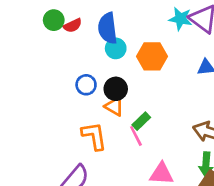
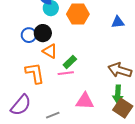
black circle: (116, 89) -> (43, 33), moved
pink line: (136, 136) -> (66, 73), turned -70

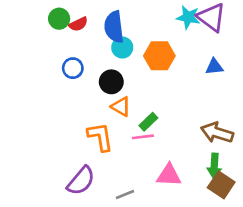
blue circle: (29, 35) -> (73, 68), moved

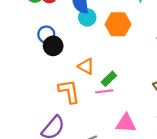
black circle: (111, 82) -> (53, 46), moved

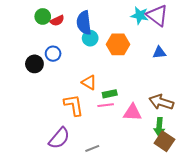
black circle: (53, 46) -> (34, 64), moved
green rectangle: (109, 79) -> (110, 94), turned 32
pink triangle: (126, 123) -> (132, 112), moved

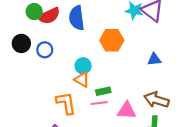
red semicircle: (57, 21) -> (49, 16), size x1.5
cyan circle: (90, 38) -> (83, 66), moved
blue triangle: (159, 53) -> (154, 59), moved
black circle: (34, 64) -> (21, 43), moved

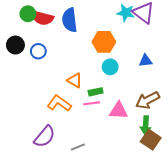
red semicircle: (49, 16) -> (42, 18), turned 40
cyan circle: (83, 66) -> (110, 67), moved
brown arrow: (156, 100) -> (148, 100), turned -45
orange L-shape: (66, 103) -> (59, 103), turned -45

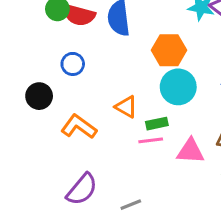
black circle: (15, 45) -> (39, 96), moved
cyan circle: (110, 67) -> (178, 87), size x1.5
orange L-shape: (59, 103) -> (79, 127), moved

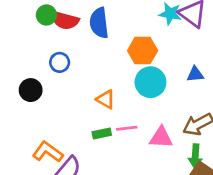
green rectangle: (157, 124) -> (102, 134), moved
orange L-shape: (79, 127) -> (48, 152), moved

